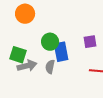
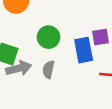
blue rectangle: (61, 52) -> (84, 50), moved

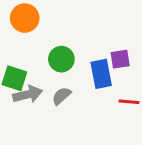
gray semicircle: (49, 70) -> (61, 96), turned 36

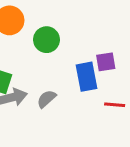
green circle: (61, 59) -> (46, 40), moved

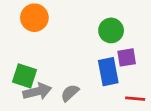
green circle: (46, 40) -> (111, 30), moved

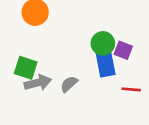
green circle: (111, 30) -> (103, 43), moved
purple square: (127, 57) -> (123, 50), turned 30

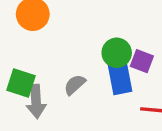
gray arrow: (38, 83) -> (36, 101), turned 100
gray semicircle: (69, 84) -> (75, 85), moved

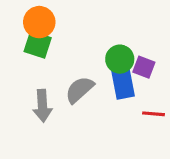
green square: (21, 83) -> (38, 45), moved
gray semicircle: (75, 85) -> (80, 90), size x1.4

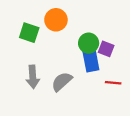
orange circle: (39, 22) -> (56, 20), moved
gray semicircle: (80, 90) -> (62, 82), moved

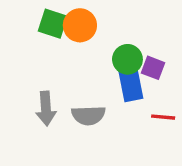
green square: (29, 33) -> (53, 24), moved
gray semicircle: (62, 82) -> (88, 115), turned -140

